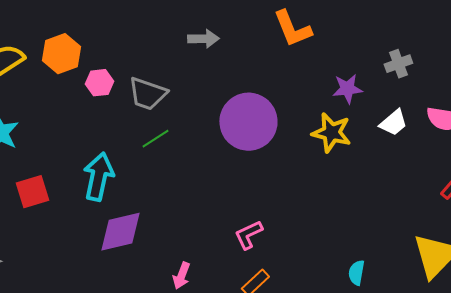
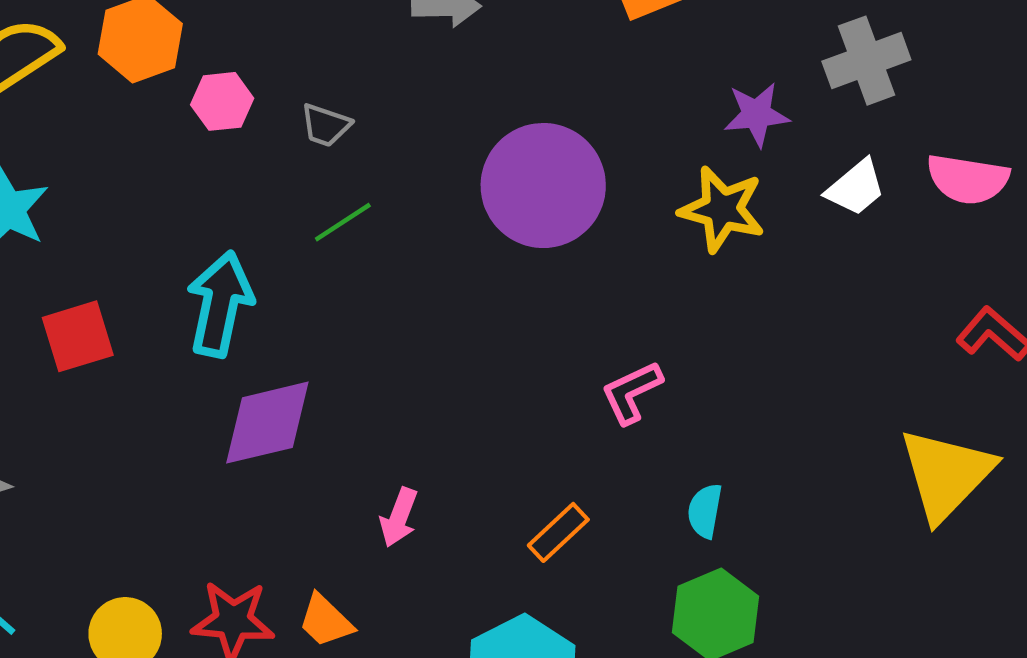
gray cross: (398, 64) -> (866, 61), size x1.4
gray trapezoid: (147, 94) -> (326, 125), size x0.6
pink L-shape: (248, 235) -> (632, 392), moved
cyan semicircle: (356, 273) -> (705, 511), moved

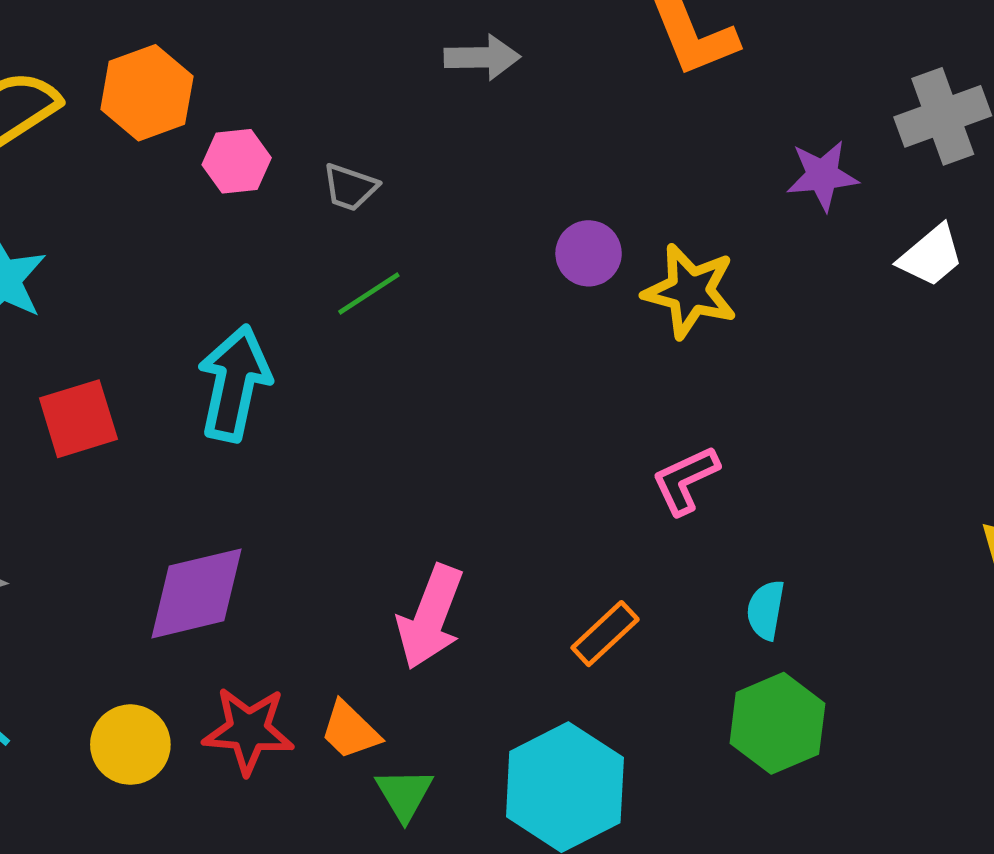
purple circle: (543, 186) -> (589, 253), size x0.5
yellow star: (722, 209) -> (690, 291), moved
purple diamond: (267, 423) -> (197, 593), moved
pink arrow: (399, 517) -> (430, 617), size x1.6

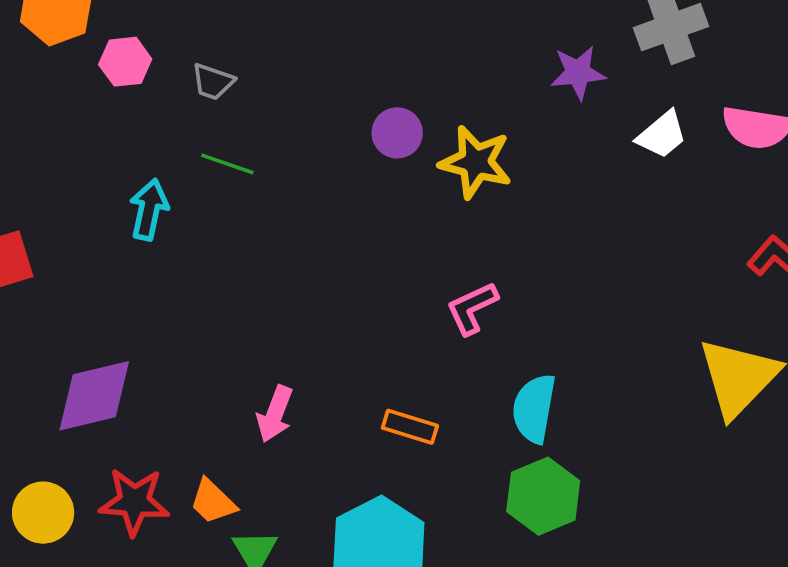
green line: (369, 293) -> (227, 164), turned 52
cyan arrow: (234, 383) -> (149, 210), moved, size x0.7
cyan semicircle: (766, 610) -> (534, 409), size x1.5
pink arrow: (430, 617) -> (275, 414), size x0.7
orange rectangle: (605, 634) -> (410, 427), turned 60

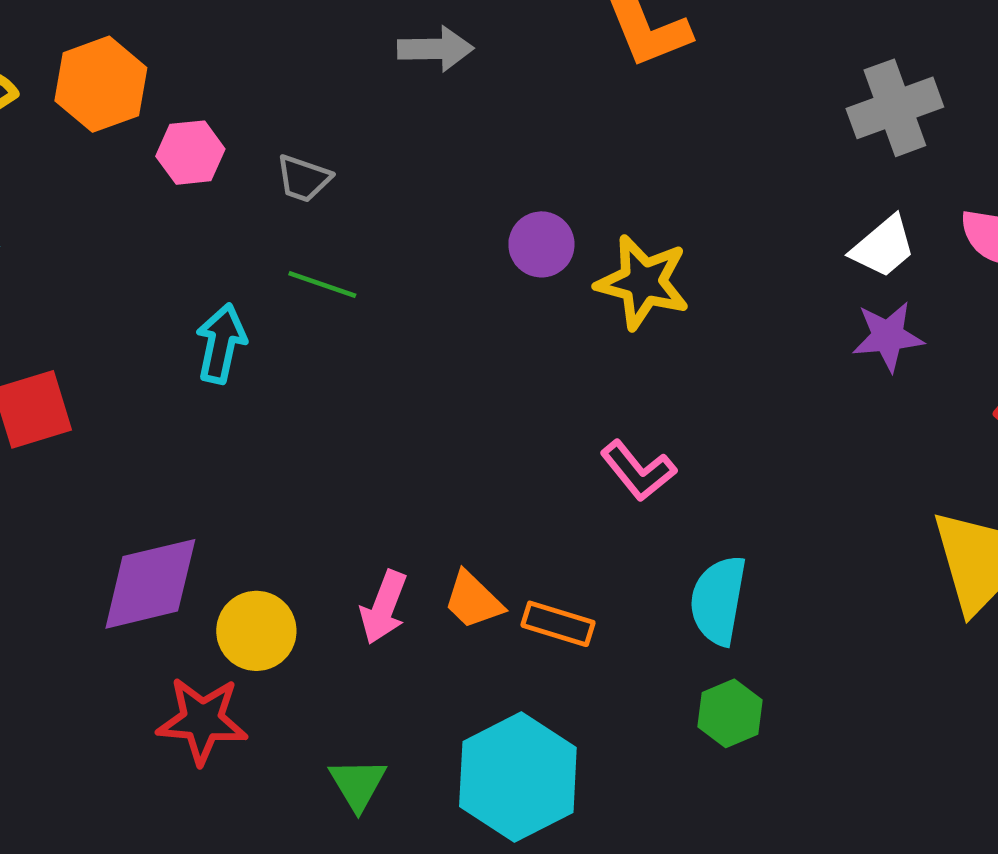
purple star: (578, 73) -> (888, 336), moved
pink L-shape: (472, 308) -> (638, 471), turned -104
green hexagon: (543, 496) -> (730, 713), size x0.7
orange trapezoid: (213, 502) -> (473, 600), moved
yellow circle: (43, 513) -> (256, 631), moved

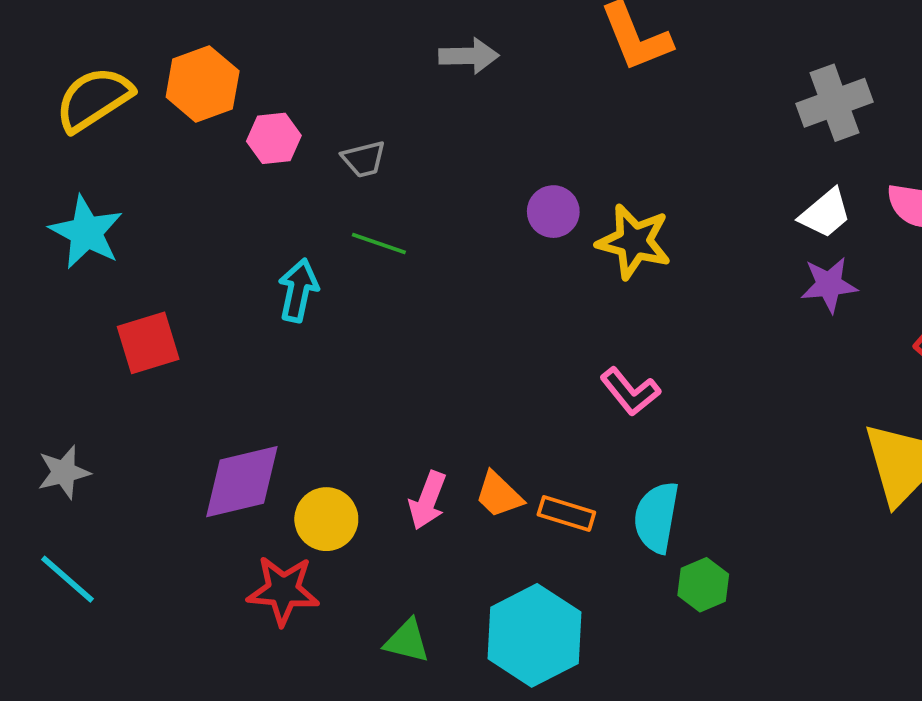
gray trapezoid: (303, 178) -> (364, 159), turned -33
cyan semicircle: (718, 600) -> (656, 517), moved
green triangle: (358, 784) -> (407, 641), turned -45

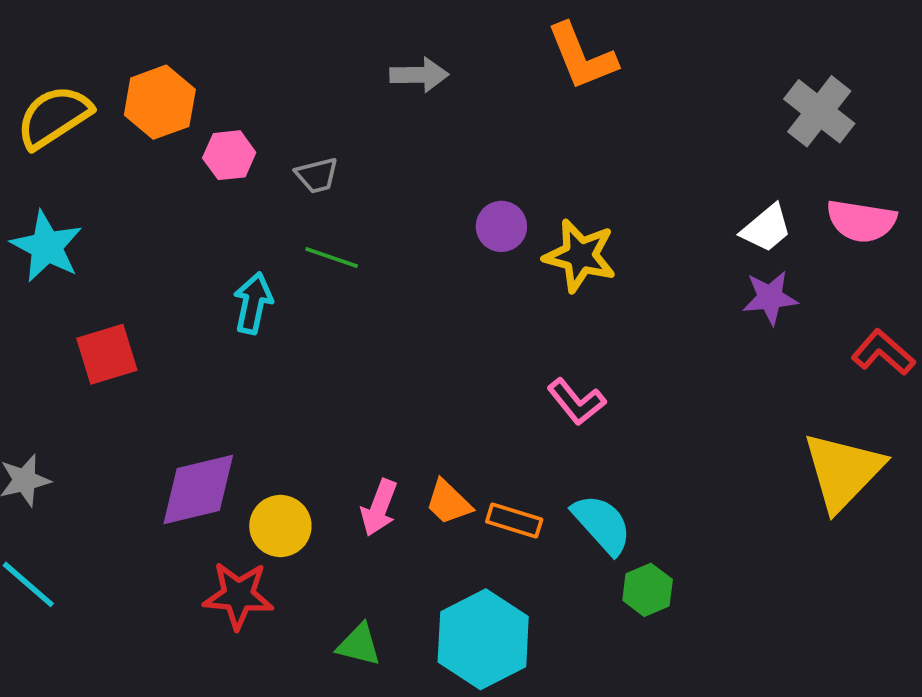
gray cross: (835, 103) -> (819, 111), moved, turned -32
cyan semicircle: (656, 517) -> (602, 524), turned 128

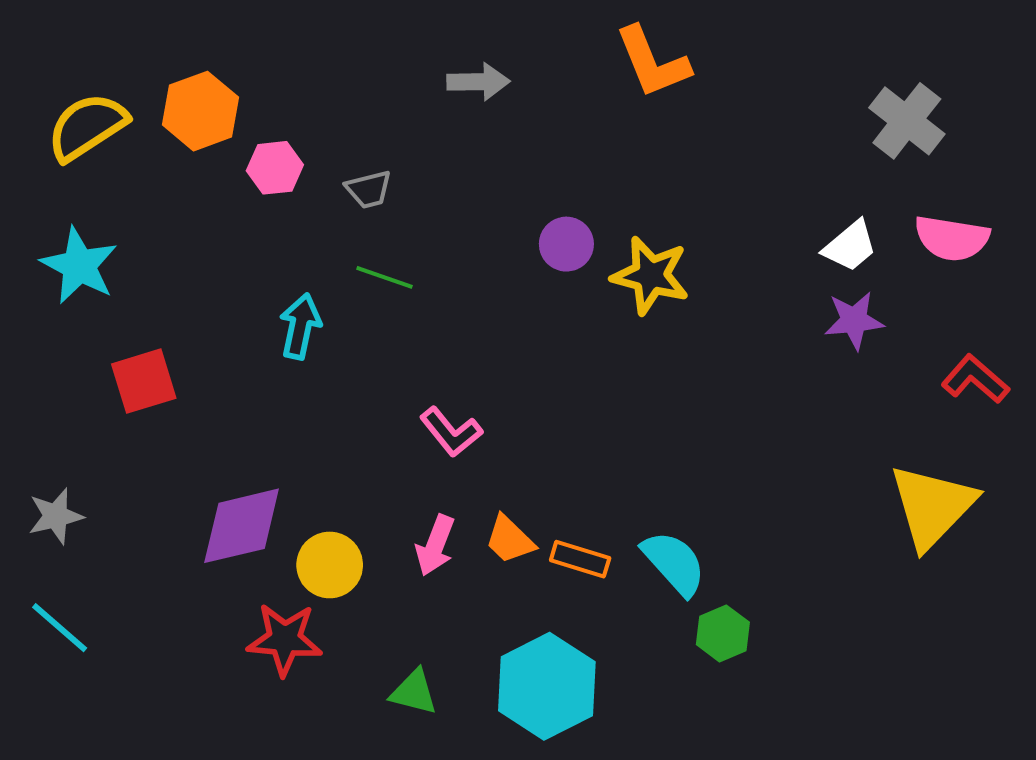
pink L-shape: (576, 402) -> (451, 432), moved

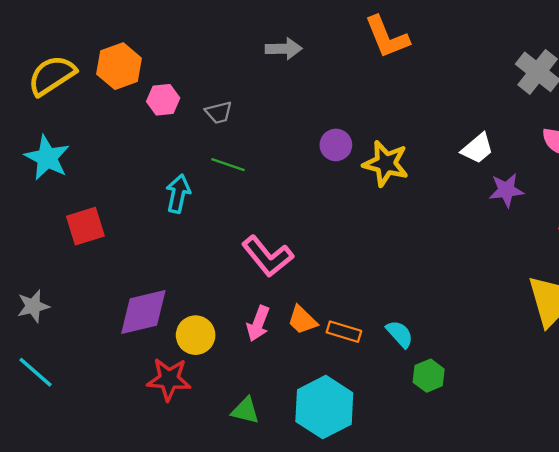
white trapezoid: (850, 246) -> (477, 148), moved
pink L-shape: (451, 432) -> (267, 256), size x1.4
cyan semicircle: (674, 563) -> (400, 334), size x0.7

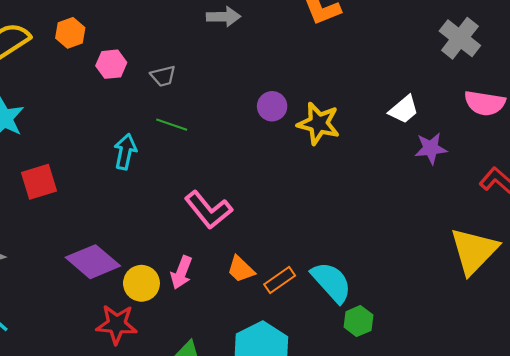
orange hexagon: (119, 66) -> (70, 33), size x0.7
purple diamond: (143, 312) -> (93, 262), turned 54
pink arrow: (258, 324) -> (181, 272), moved
orange rectangle: (344, 332) -> (280, 280), turned -52
cyan semicircle: (400, 334) -> (331, 282), size x1.6

